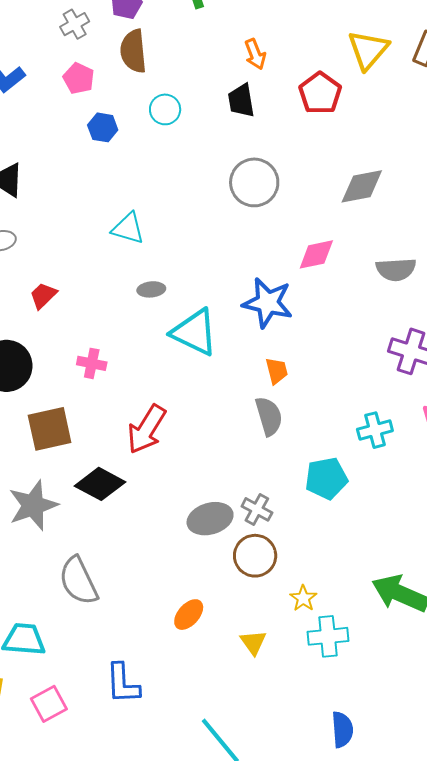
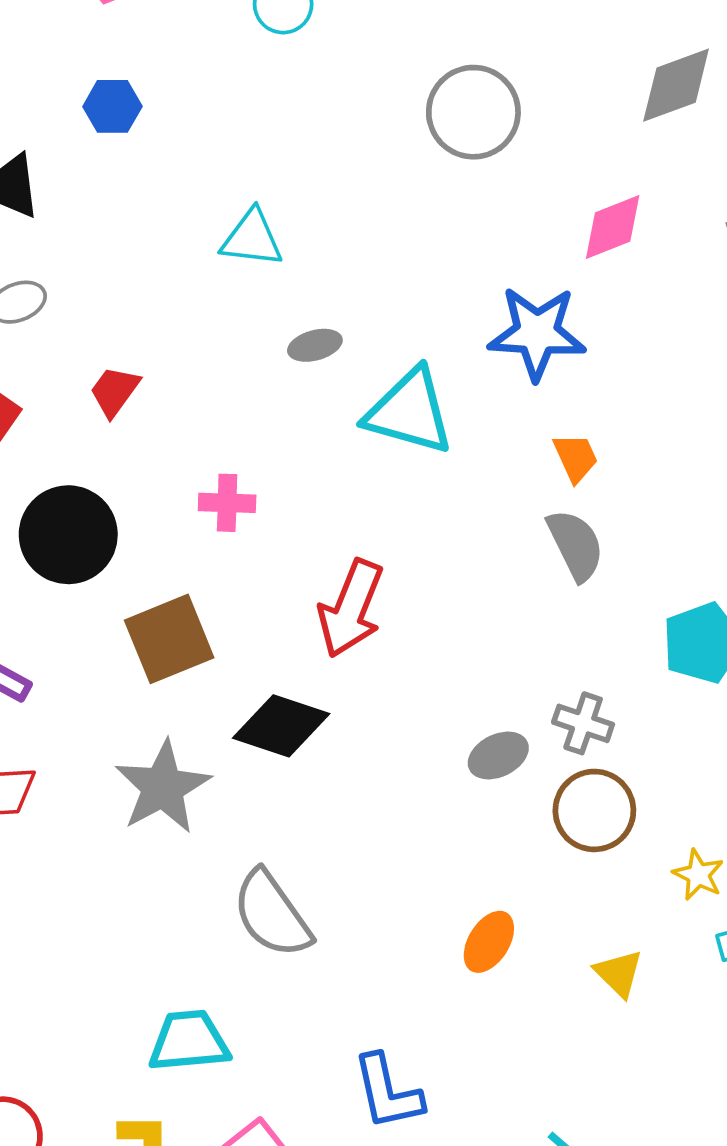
blue hexagon: (103, 127) -> (112, 106), moved
gray ellipse: (210, 519) -> (498, 755), size x0.7

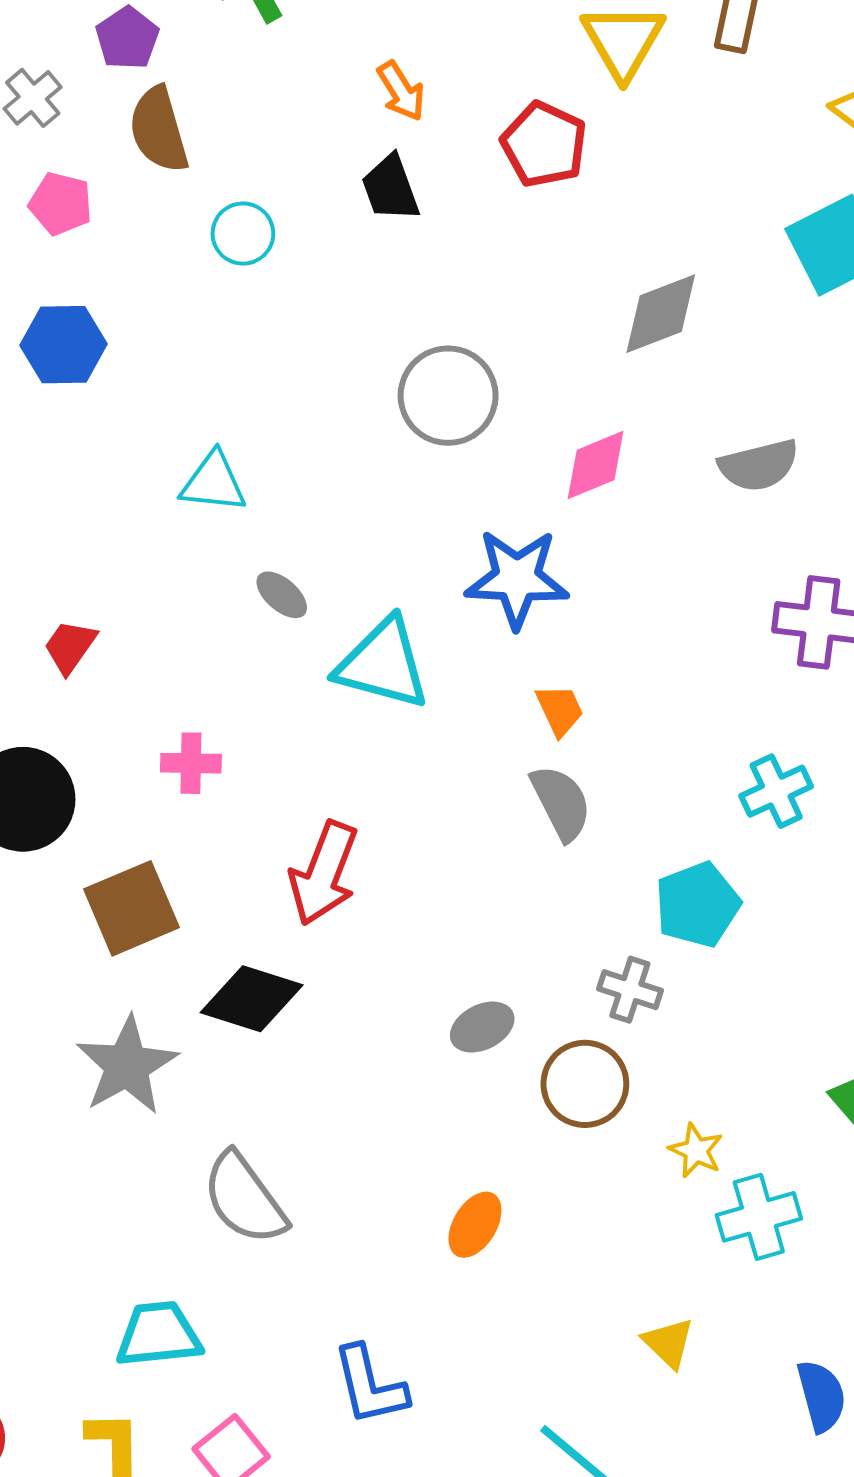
blue hexagon: (112, 106) -> (63, 345), size x1.4
gray circle: (473, 112) -> (448, 396), moved
gray ellipse: (315, 345) -> (282, 595), turned 57
gray cross: (583, 723) -> (630, 990), moved
yellow triangle: (619, 973) -> (668, 1343), moved

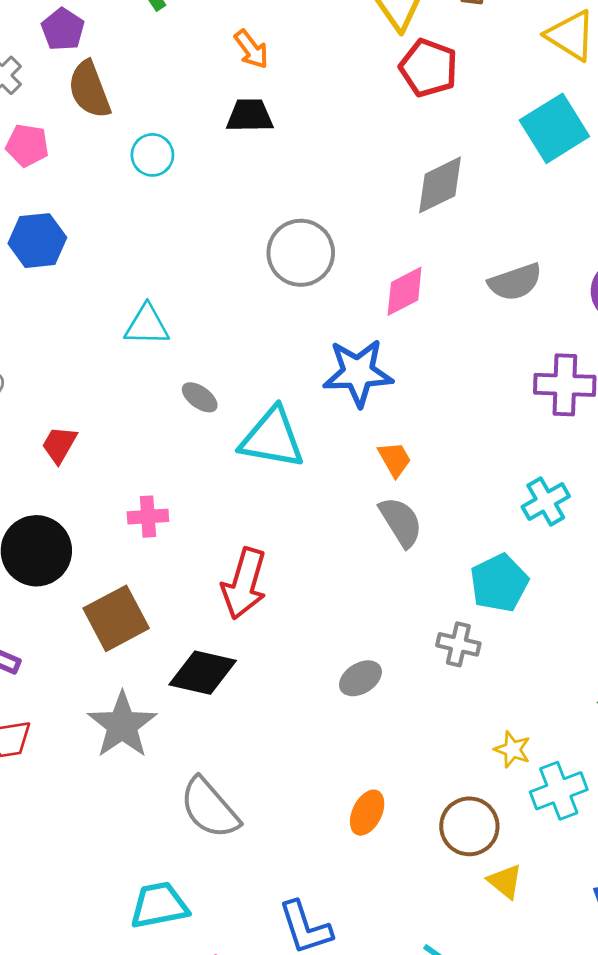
red pentagon: (544, 144) -> (429, 68), moved
black trapezoid: (390, 188) -> (250, 116), turned 114
brown circle: (585, 1084) -> (469, 826), moved

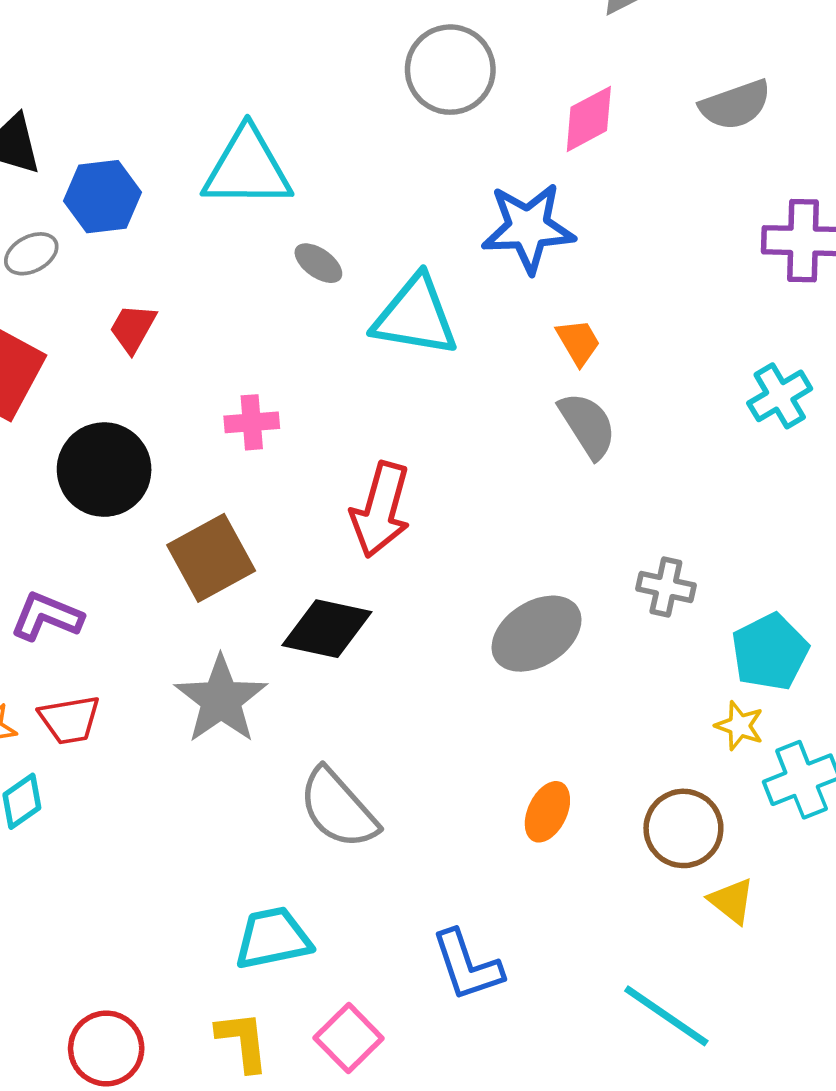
blue hexagon: (37, 241) -> (102, 197), moved
cyan triangle: (147, 325) -> (247, 168), size x1.5
cyan pentagon: (499, 583) -> (770, 652), moved
gray ellipse: (360, 678) -> (537, 634), size x1.6

